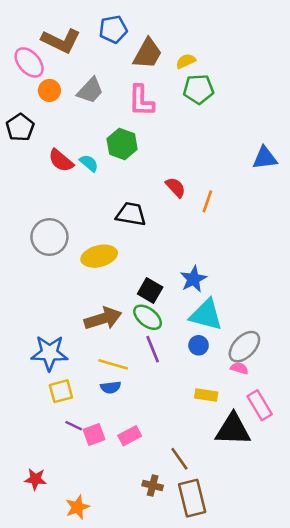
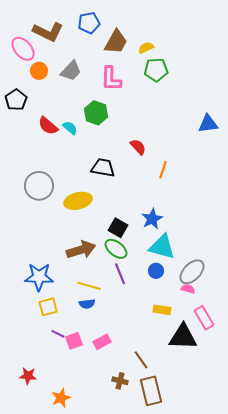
orange line: (207, 201) -> (163, 170), moved

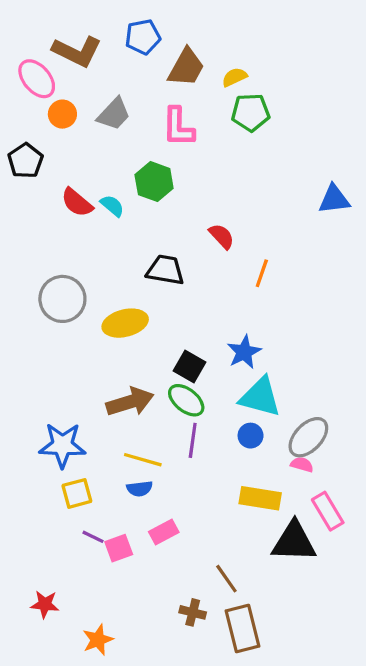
purple line: (120, 274) -> (193, 440), turned 30
yellow rectangle: (162, 310) -> (260, 498), size x1.4
pink rectangle: (102, 342) -> (164, 532), moved

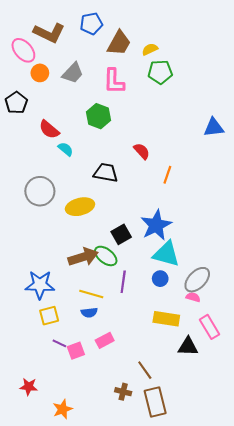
cyan semicircle: (112, 206) -> (66, 149), moved
blue star: (244, 352) -> (156, 225), size x1.4
black square: (189, 366) -> (121, 234), turned 30
green ellipse: (186, 400) -> (106, 256), moved
black triangle: (294, 542) -> (188, 346), size x0.7

